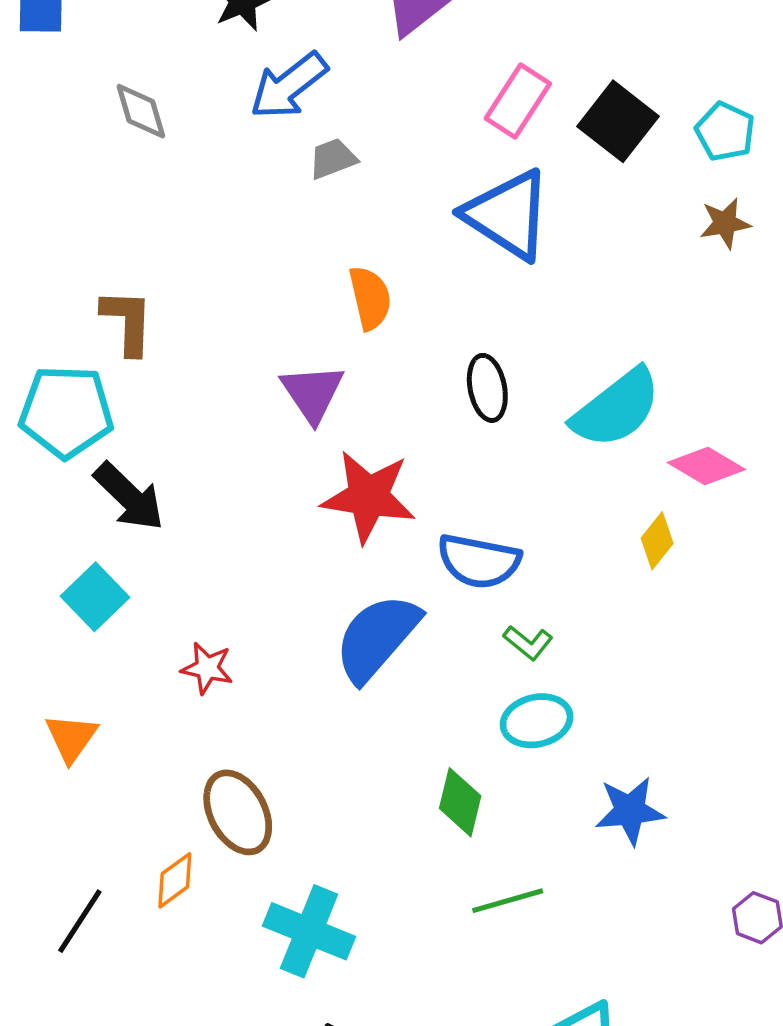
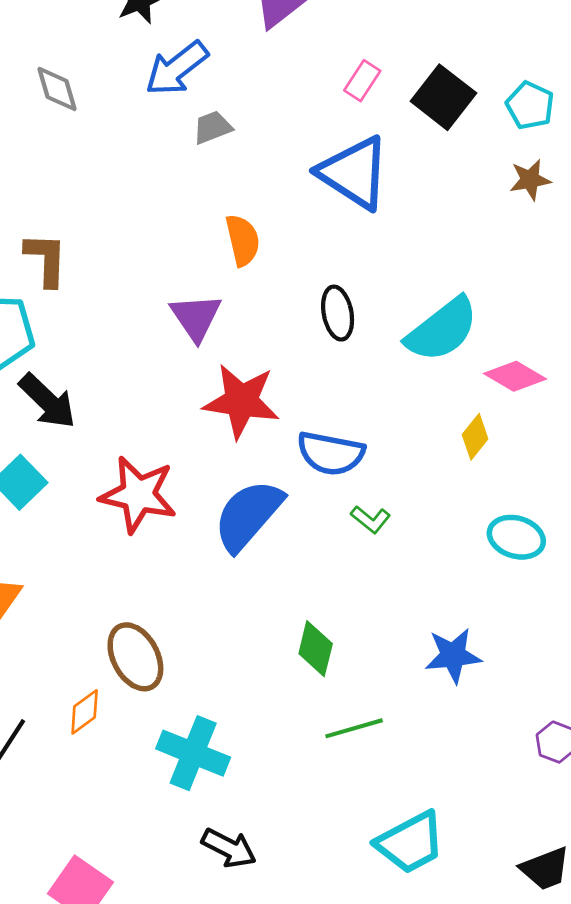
pink rectangle: (518, 101) -> (362, 81), size x0.7
red star: (207, 668) -> (138, 495), moved, size x1.8
cyan ellipse: (537, 721) -> (516, 537), moved, turned 30

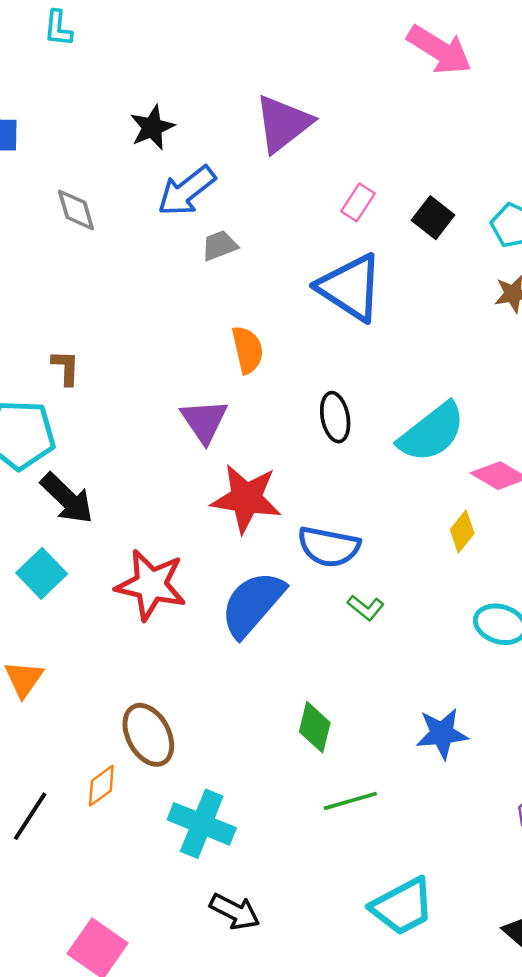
black square: (443, 97) -> (433, 218), size x0.7
brown L-shape: (46, 259) -> (66, 368), size x0.7

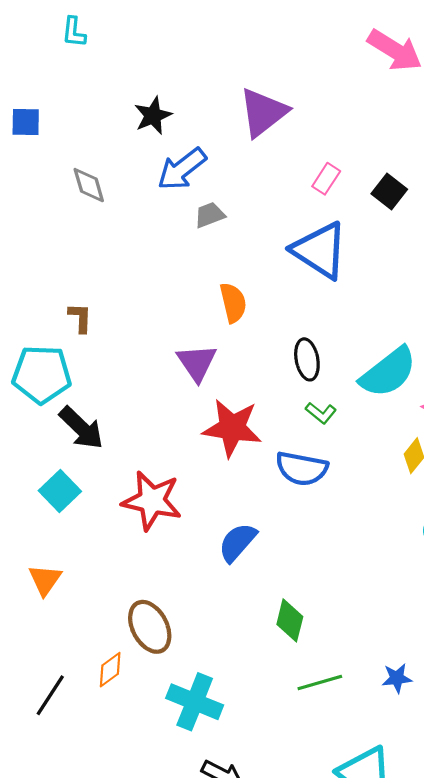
blue semicircle: (253, 604) -> (237, 542), moved, size x0.7
green L-shape: (366, 608) -> (321, 413), moved
blue star: (442, 734) -> (397, 678), moved, size x0.7

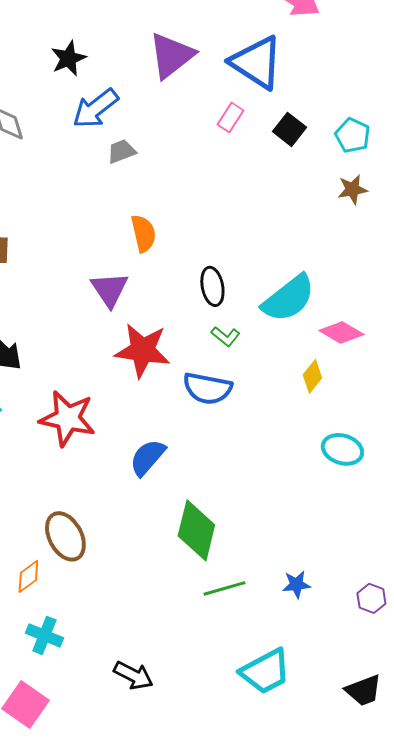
blue triangle: (320, 250) -> (256, 62), moved
green diamond: (290, 620) -> (196, 530), size x1.5
cyan cross: (195, 702) -> (44, 635), moved, size x0.7

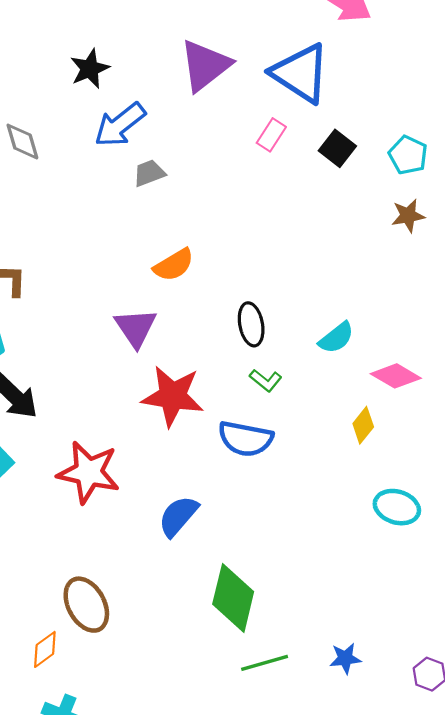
orange semicircle: (143, 233) -> (174, 265), turned 72
cyan semicircle: (288, 298) -> (336, 338), size x0.6

